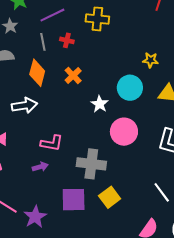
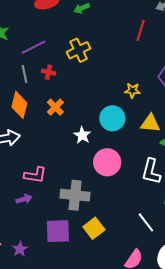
yellow cross: (97, 19) -> (79, 50), turned -30
purple star: (35, 217) -> (20, 249), size x0.7

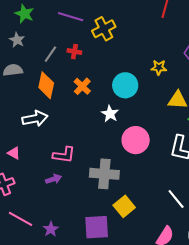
purple line: (34, 47) -> (71, 17), moved, turned 45
gray line: (24, 74) -> (50, 54), turned 48
cyan circle: (112, 118) -> (125, 85), moved
purple square: (58, 231) -> (97, 227), moved

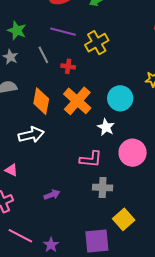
gray line: (50, 54) -> (43, 55), moved, turned -60
orange cross: (82, 86) -> (77, 101), size x1.6
pink L-shape: (64, 155) -> (91, 159), moved
gray cross: (104, 174) -> (103, 188), size x0.7

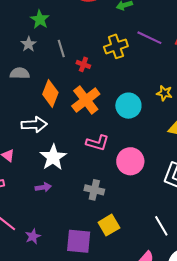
purple line: (63, 32) -> (149, 38), moved
white star: (106, 127) -> (53, 157), moved, size x1.5
pink L-shape: (91, 159) -> (97, 143), moved

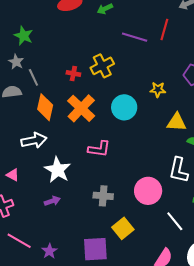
yellow cross: (116, 46) -> (102, 66), moved
gray line: (61, 48) -> (33, 77), moved
pink circle: (130, 161) -> (148, 191), moved

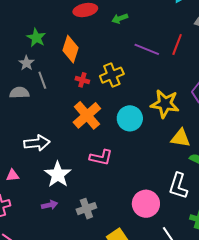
yellow star: (158, 90) -> (165, 104), size x1.8
orange diamond: (45, 107) -> (71, 49), moved
pink triangle: (13, 175) -> (13, 175), turned -40
gray cross: (103, 196) -> (86, 209), moved, turned -30

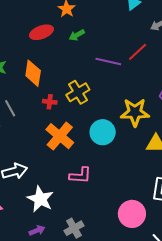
red line: (177, 44) -> (138, 52), turned 35

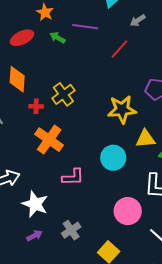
green arrow: (77, 35) -> (58, 38), turned 63
purple line: (108, 61) -> (85, 27), moved
cyan circle: (103, 132) -> (113, 158), moved

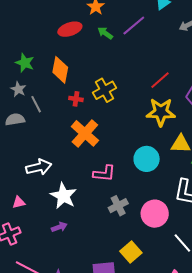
purple line: (85, 27) -> (134, 25), turned -55
red line: (119, 49) -> (160, 80), moved
gray cross: (71, 230) -> (118, 206), moved

